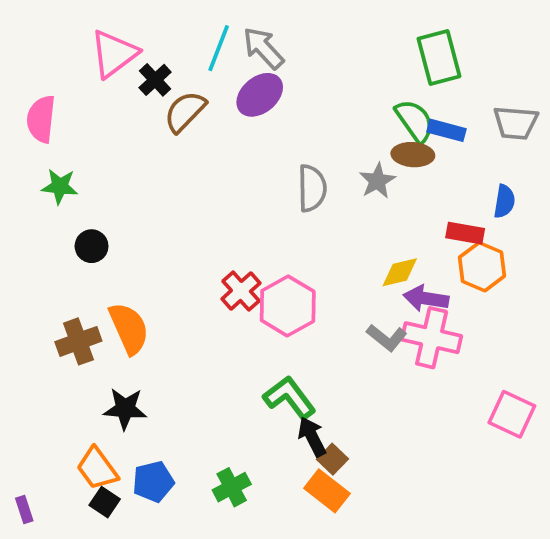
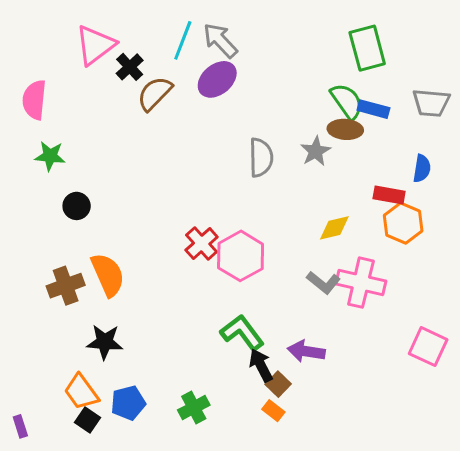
purple arrow: (426, 298) -> (306, 351), moved
orange rectangle: (327, 491) -> (273, 411), size x0.6

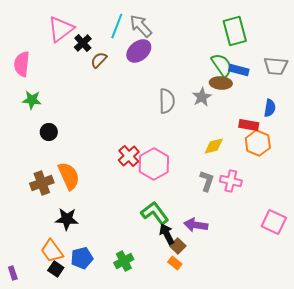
brown semicircle: (155, 93) -> (99, 60), size x0.7
gray L-shape: (323, 283) -> (207, 181), turned -110
pink cross: (361, 283) -> (231, 181), size x0.7

